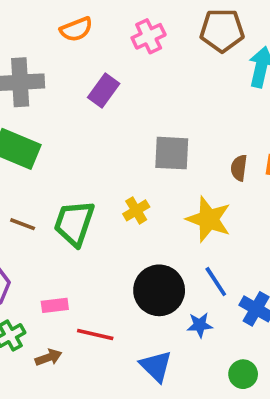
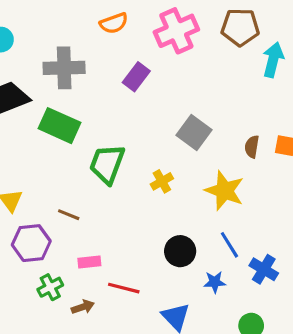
pink cross: (149, 36) -> (176, 31), size x1.5
gray square: (172, 153) -> (194, 133), turned 32
green trapezoid: (74, 223) -> (107, 164), moved
brown line: (23, 224) -> (69, 215), moved
black circle: (159, 290) -> (180, 251), size x0.7

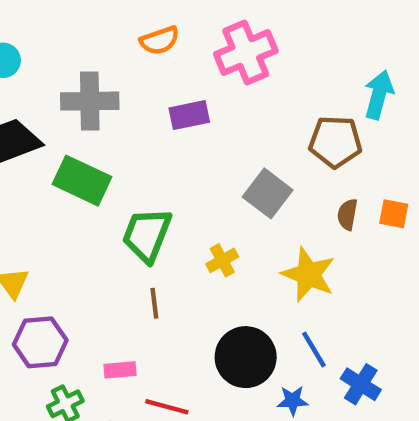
brown pentagon: (240, 27) -> (335, 142), moved
purple rectangle: (136, 77) -> (189, 115), turned 40
brown line: (69, 215) -> (154, 303), moved, turned 60
black circle: (180, 251) -> (246, 357), size x1.4

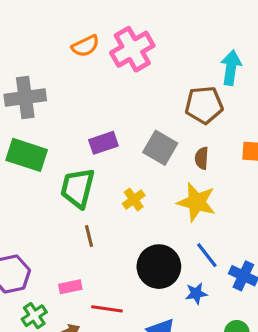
orange semicircle: (160, 40) -> (85, 46), moved
purple rectangle: (189, 115) -> (103, 143), moved
brown semicircle: (347, 214) -> (202, 158), moved

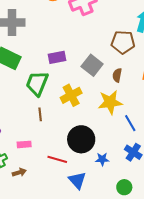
yellow cross: (134, 200) -> (71, 95), size x1.5
yellow star: (196, 202) -> (110, 102), turned -30
blue line: (207, 255) -> (130, 123), moved
red line: (107, 309) -> (57, 159), moved

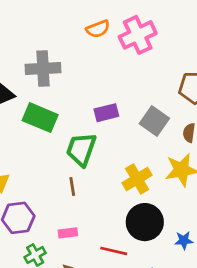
yellow cross: (71, 95) -> (137, 179), moved
brown line: (40, 114) -> (72, 186), moved
blue star: (102, 159) -> (184, 240), moved

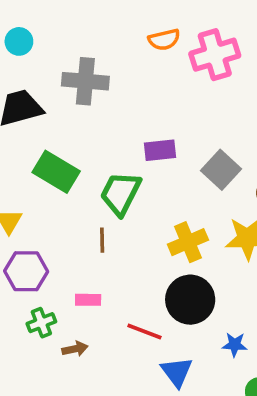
green rectangle: (40, 118) -> (56, 172), moved
blue star: (184, 240) -> (235, 345), moved

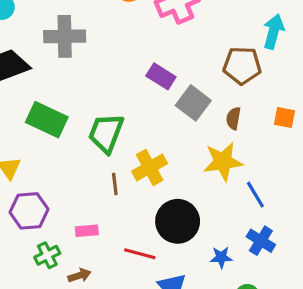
purple rectangle: (160, 150) -> (161, 76), moved, turned 44
brown line: (102, 240) -> (115, 184), moved
yellow cross: (188, 242) -> (150, 167), moved

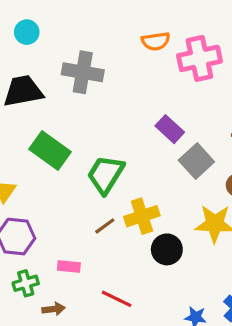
brown line: (115, 184) -> (105, 226), turned 50
black circle: (178, 221) -> (167, 249), moved, size x0.7

